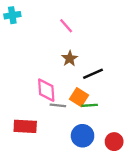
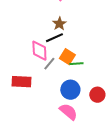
black line: (93, 74) -> (54, 38), moved
gray line: (58, 105) -> (49, 64), turned -56

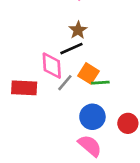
red rectangle: (21, 82) -> (24, 88), moved

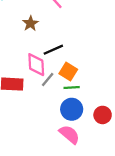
brown star: (78, 30) -> (30, 23), moved
green line: (100, 83) -> (72, 87), moved

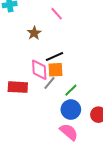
orange square: (68, 71) -> (56, 70), moved, turned -35
green line: (72, 87) -> (71, 90), turned -40

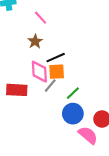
pink line: (57, 14) -> (41, 18), moved
brown star: (34, 33) -> (35, 41), moved
pink semicircle: (69, 132) -> (88, 135), moved

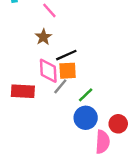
pink semicircle: (88, 135) -> (103, 142), turned 54

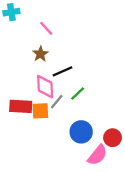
orange square: (68, 71) -> (40, 111), moved
green line: (86, 95) -> (78, 94), moved
pink semicircle: (103, 142) -> (97, 155), turned 35

